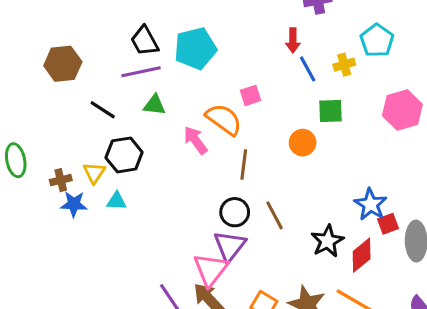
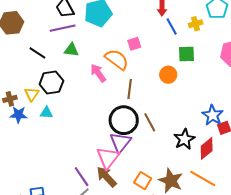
black circle: (235, 212) -> (124, 120), size x1.5

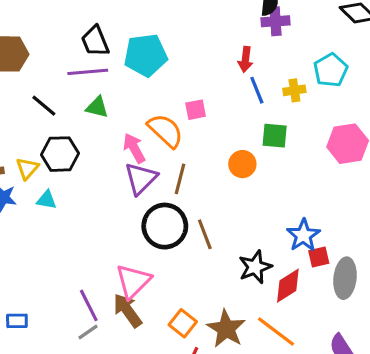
purple triangle: (120, 142) -> (141, 178), moved

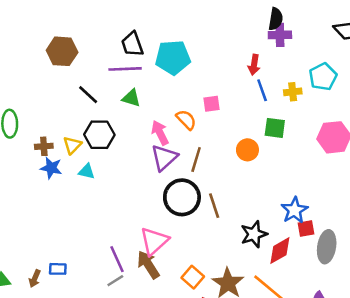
orange semicircle: (165, 131) -> (186, 120), size x0.7

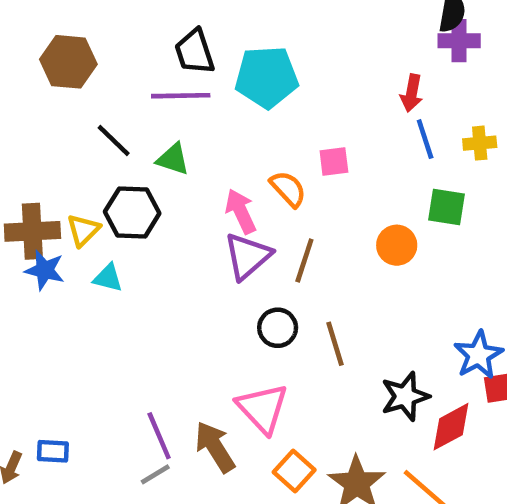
green triangle: (131, 98) -> (173, 159), moved
brown cross: (44, 146) -> (32, 231), size x1.6
black circle: (182, 197) -> (278, 328), size x0.6
pink triangle: (154, 241) -> (263, 408), moved, turned -32

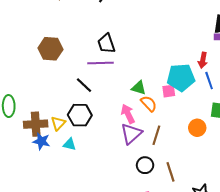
cyan pentagon: (267, 77) -> (181, 78), moved
black line: (114, 140) -> (84, 85), moved
green triangle: (173, 159) -> (139, 88), moved

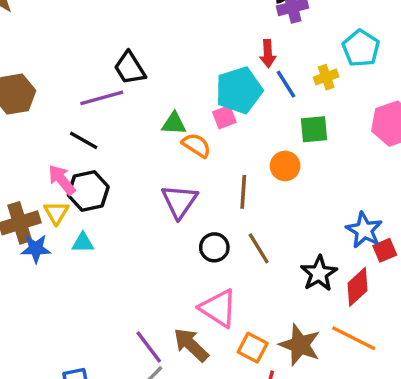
black trapezoid: (106, 43) -> (130, 68), moved
pink arrow: (128, 114) -> (62, 180), moved
brown line: (156, 135) -> (243, 192), moved

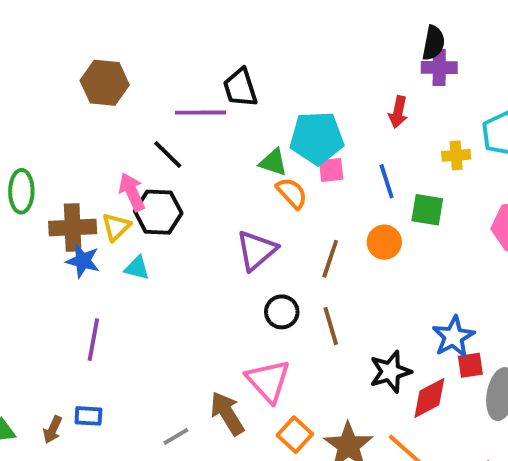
blue line: (286, 84) -> (387, 181), moved
cyan pentagon: (239, 90) -> (317, 138), moved
purple line: (149, 347) -> (93, 340), moved, turned 33

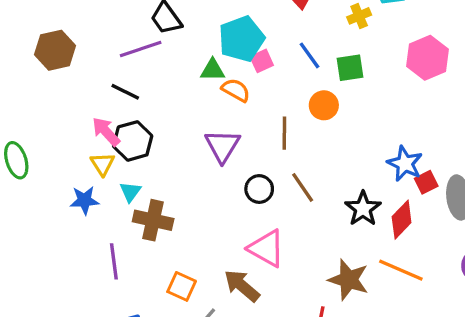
brown cross: (73, 228) -> (153, 220), moved, turned 33
cyan triangle: (137, 268) -> (130, 192), turned -50
orange square: (295, 435) -> (182, 286), moved

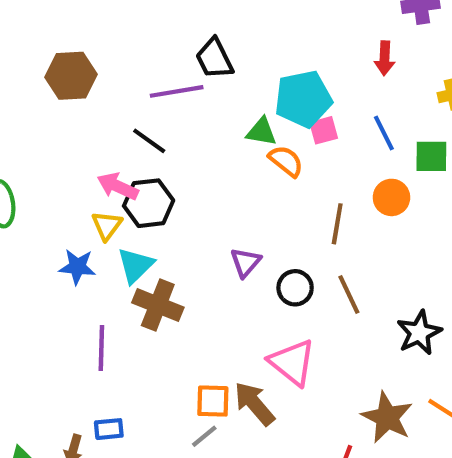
pink arrow: (106, 132) -> (118, 186), turned -32
purple triangle: (222, 146) -> (245, 262), moved, size x0.7
cyan triangle: (130, 192) -> (135, 265), size x1.4
orange square: (182, 286) -> (213, 401), moved, turned -32

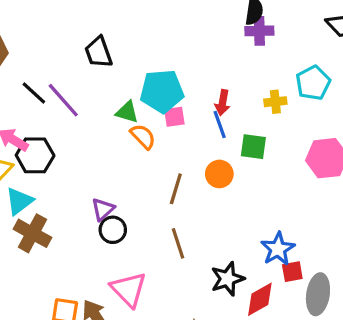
red arrow: (385, 58) -> (223, 103), moved
purple line: (177, 91) -> (63, 100), moved, turned 51
black line: (149, 141) -> (34, 93), moved
black circle: (295, 288) -> (113, 230), moved

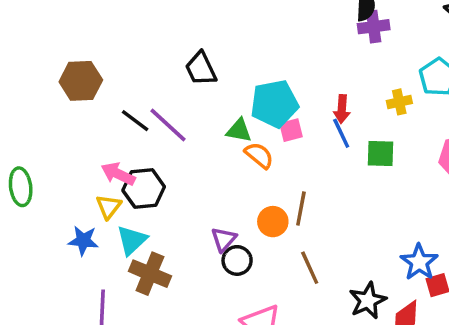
orange circle: (219, 174) -> (273, 222), moved

